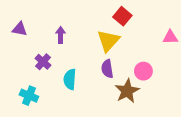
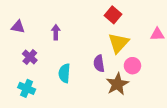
yellow triangle: (108, 41) -> (118, 43), moved
purple cross: (43, 62) -> (30, 57), moved

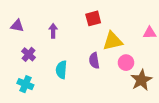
red square: (113, 15) -> (93, 18), moved, turned 35
yellow triangle: (118, 43) -> (113, 41), turned 35
brown star: (117, 84) -> (141, 80), moved

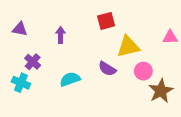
purple semicircle: (94, 61) -> (107, 69), turned -49
cyan semicircle: (61, 70) -> (70, 79), turned 66
cyan cross: (25, 84) -> (21, 83), moved

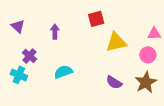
purple triangle: (20, 29) -> (18, 26), turned 32
purple semicircle: (107, 69) -> (114, 82), moved
pink circle: (143, 71) -> (148, 55), moved

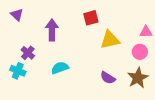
purple triangle: (18, 26) -> (17, 15), moved
purple arrow: (55, 32) -> (52, 30), size x1.5

